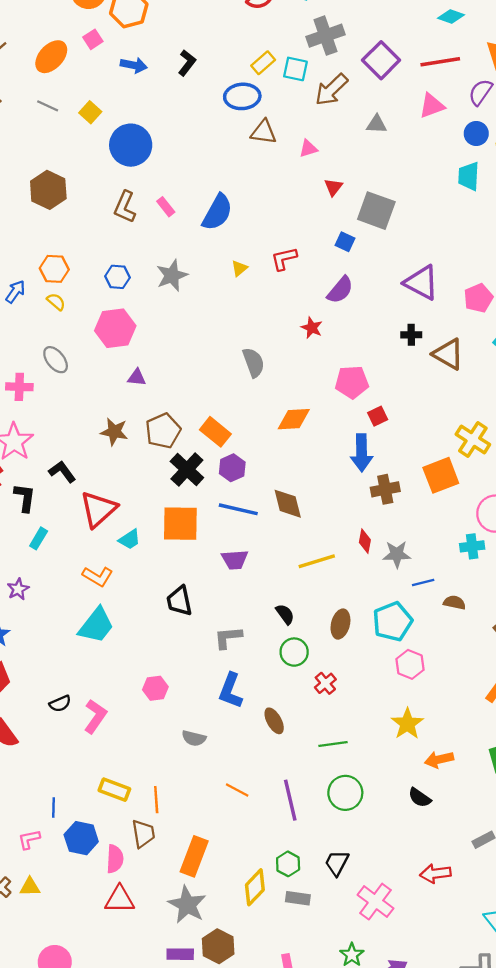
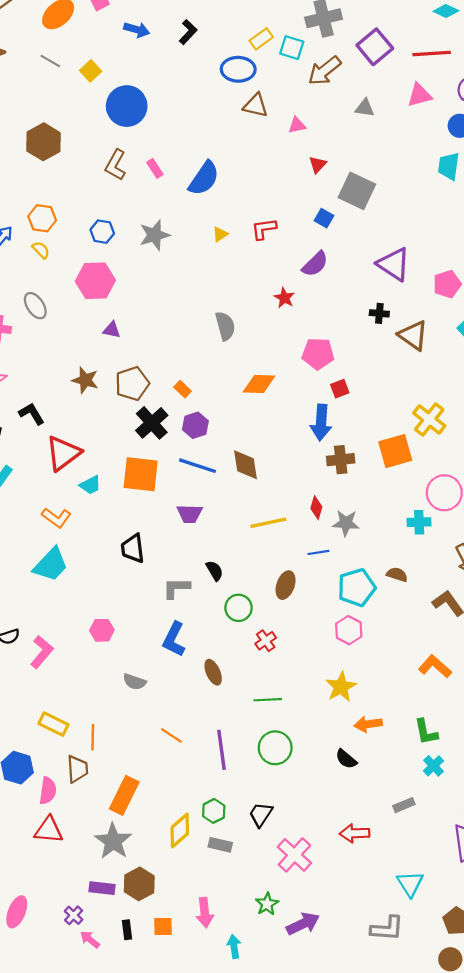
orange rectangle: (215, 432) -> (182, 389), size x0.6
blue line: (423, 583) -> (318, 552), moved
black semicircle: (285, 614) -> (215, 571), moved
cyan pentagon: (393, 622) -> (357, 588), moved

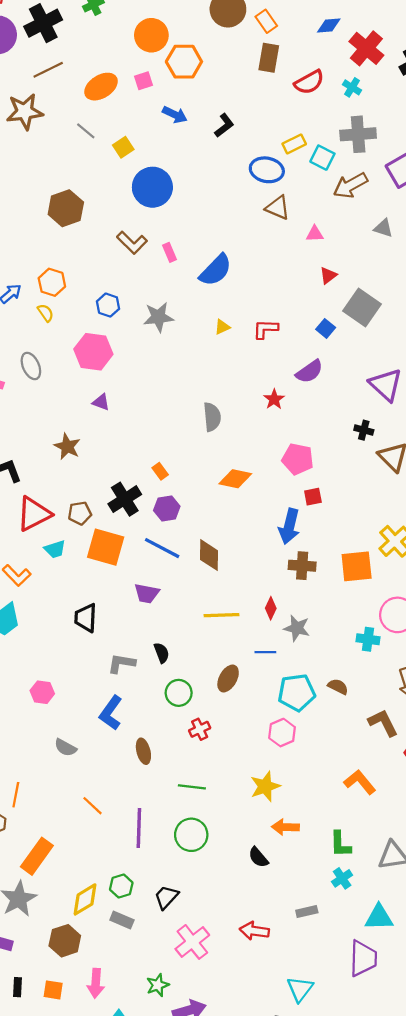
brown L-shape: (116, 165) -> (132, 243), turned -84
brown pentagon: (132, 384) -> (80, 513), moved, size x0.7
brown hexagon: (139, 884) -> (65, 941), moved

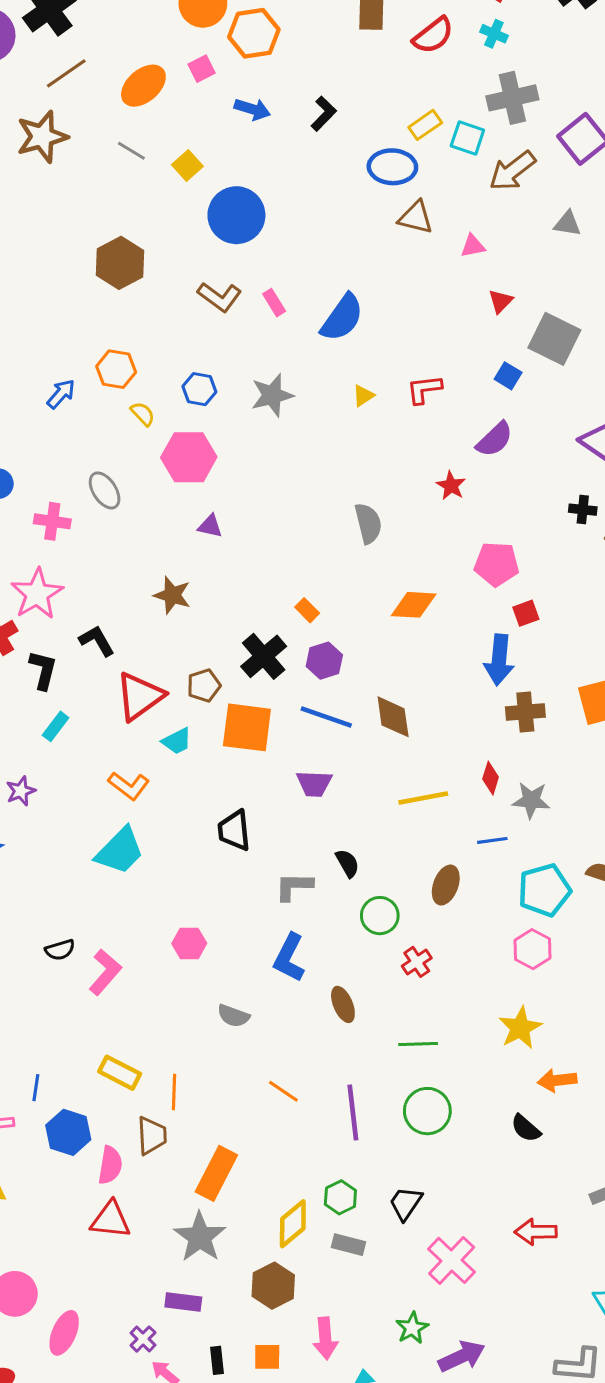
yellow semicircle: (46, 313) -> (143, 414), moved

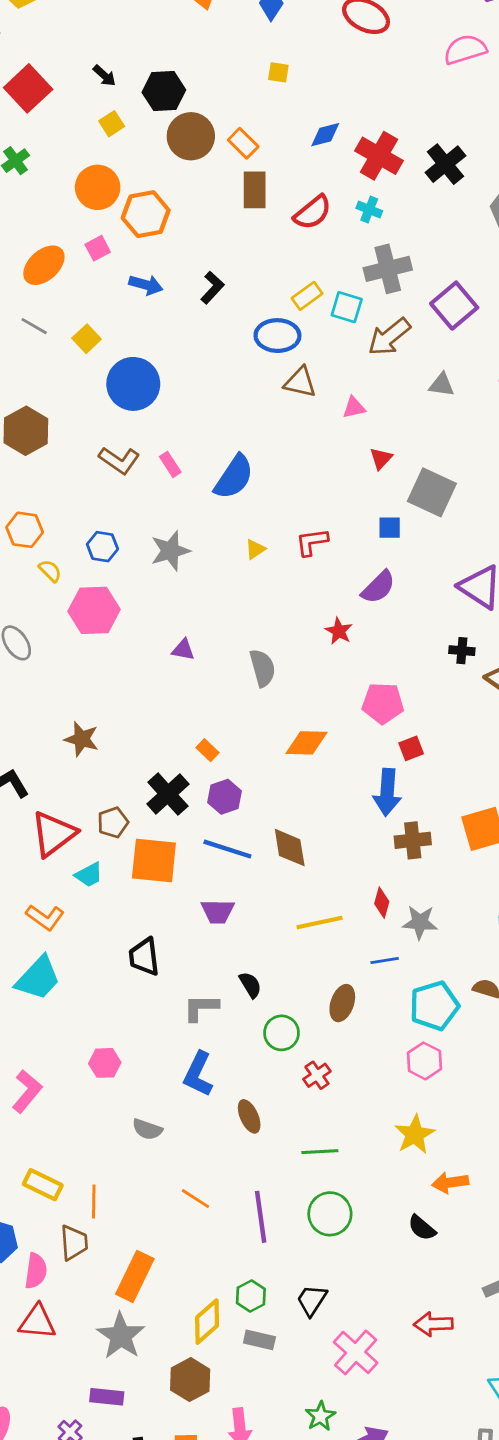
blue square: (508, 376) -> (390, 528), turned -30
purple triangle: (210, 526) -> (183, 650), moved

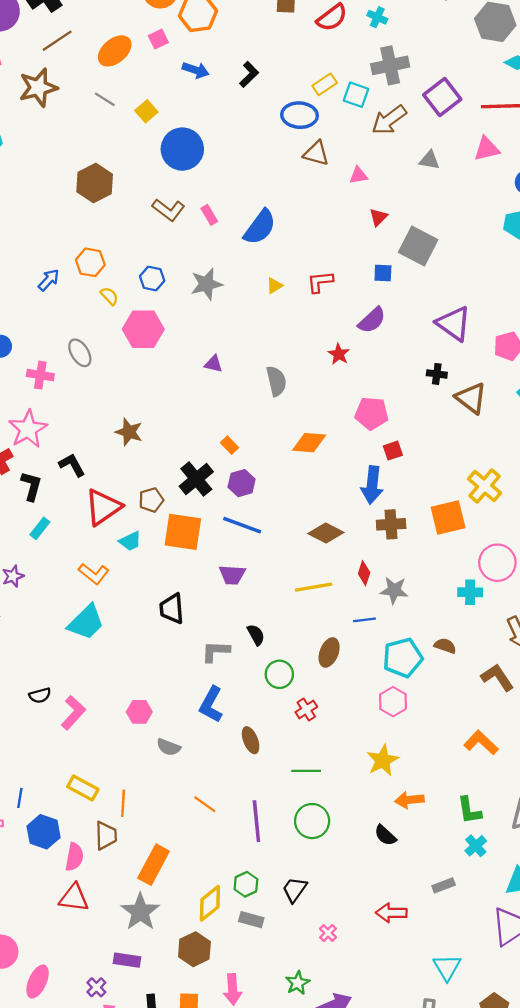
brown diamond: (290, 848) -> (326, 533), moved, turned -56
pink hexagon: (105, 1063) -> (139, 712), moved
pink cross: (356, 1352) -> (328, 933), size x0.5

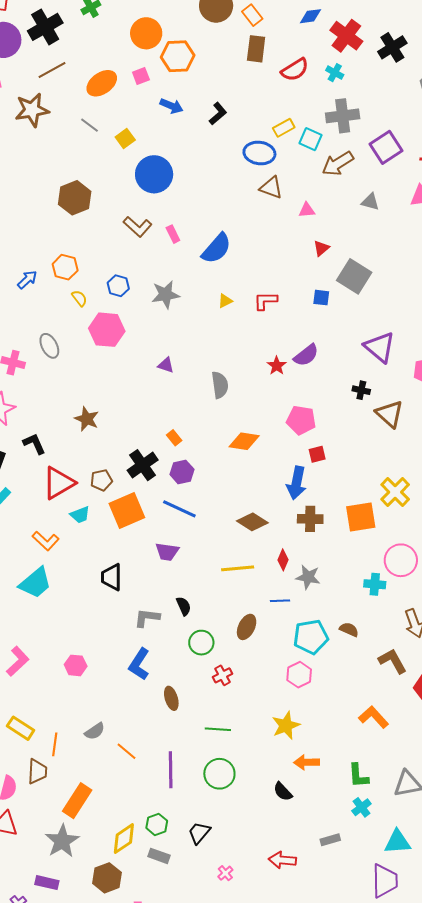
purple semicircle: (372, 320) -> (306, 355), moved
orange square: (183, 532) -> (127, 510), turned -36
gray semicircle: (169, 747) -> (95, 731), moved, turned -60

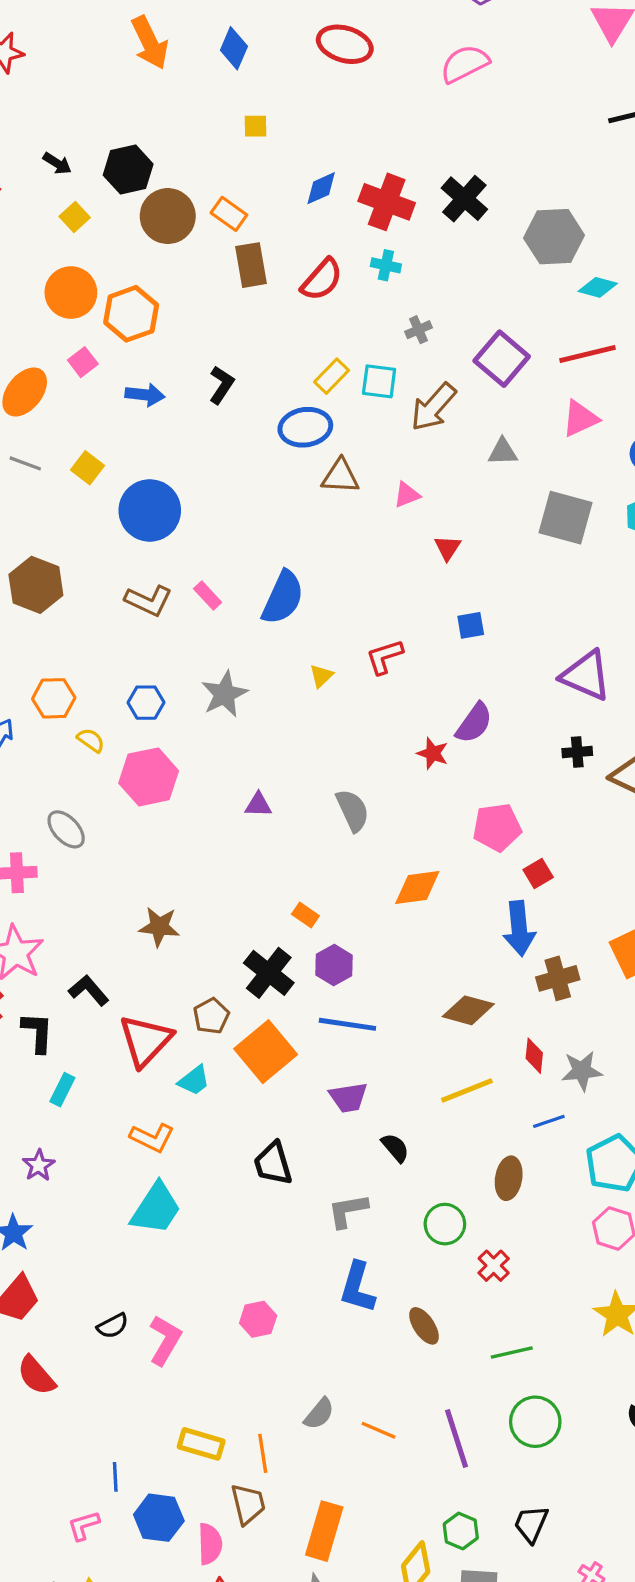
gray cross: (343, 116) -> (419, 330), size x0.5
gray square: (354, 276) -> (566, 518), moved
black semicircle: (184, 606) -> (395, 1148), moved

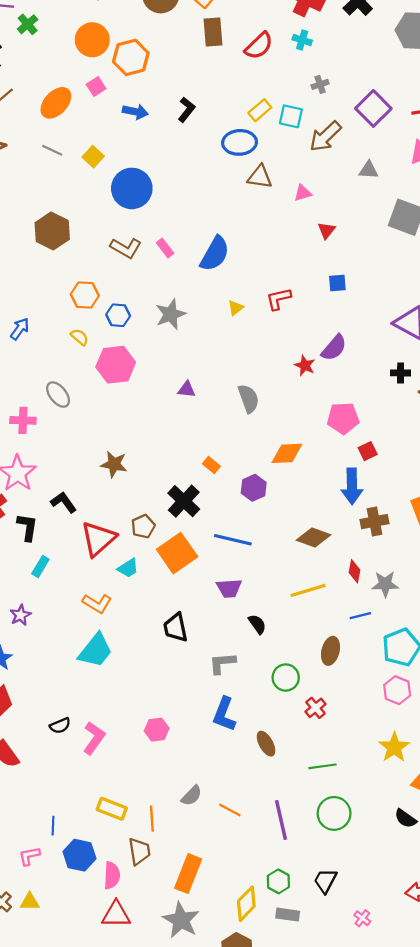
orange hexagon: (54, 698) -> (85, 295), moved
purple hexagon: (334, 965) -> (254, 488), moved

